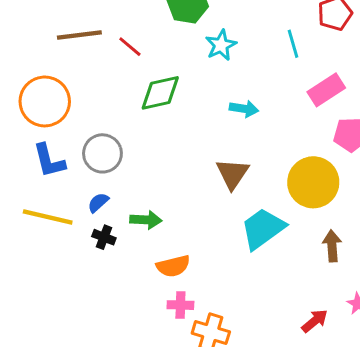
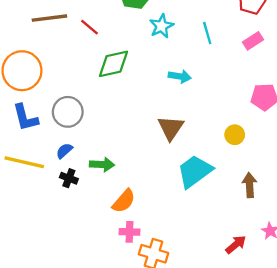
cyan line: (293, 44) -> (207, 33), moved
pink rectangle: (326, 90) -> (253, 41), moved, size x0.7
yellow circle: (313, 182) -> (235, 135), size x0.5
orange semicircle: (173, 266) -> (124, 201), turned -35

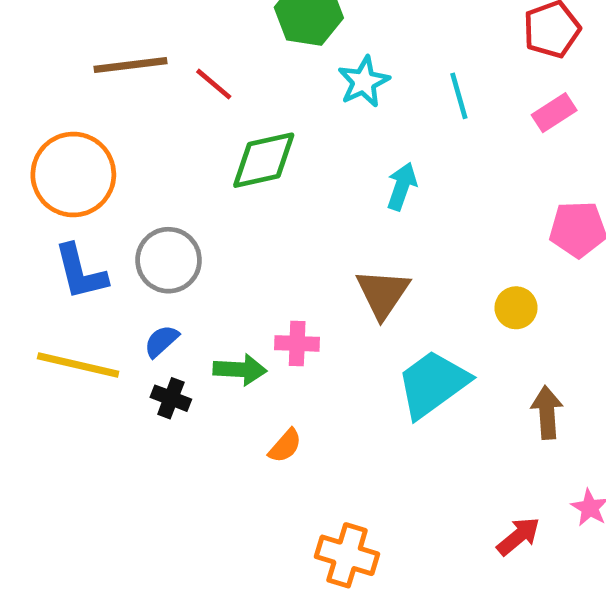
cyan arrow: (180, 76) -> (402, 186), turned -80
orange semicircle: (124, 201) -> (285, 446), size x0.7
pink cross: (129, 232) -> (297, 343), moved

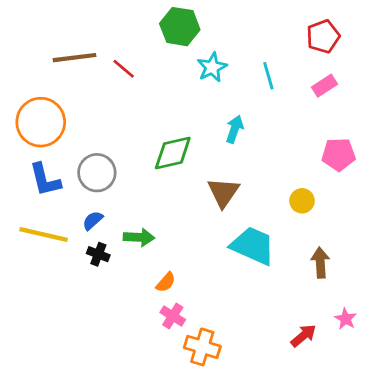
green diamond: (264, 160) -> (173, 153), moved
pink cross: (297, 343) -> (173, 316), moved, turned 30
cyan trapezoid: (433, 384) -> (253, 246), turned 60

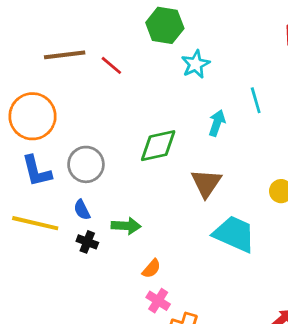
cyan line: (268, 76) -> (256, 100), moved
blue semicircle: (93, 220) -> (82, 210), turned -75

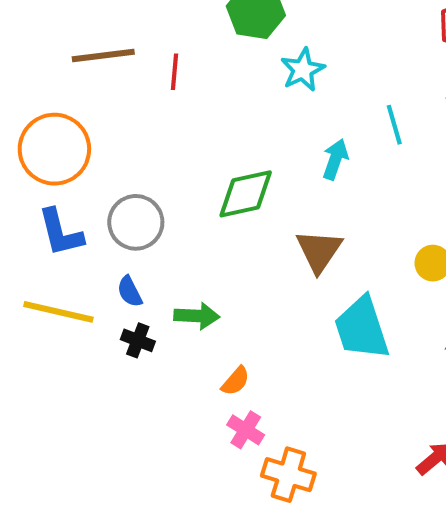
red line: (111, 65) -> (174, 72), turned 55
cyan trapezoid: (234, 234) -> (362, 328), turned -132

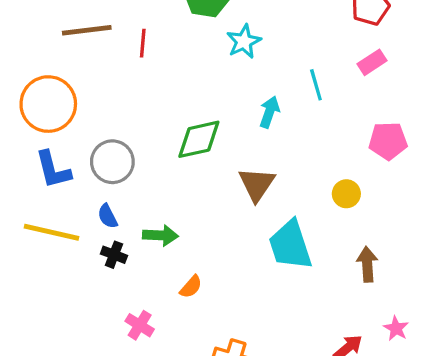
pink cross: (246, 430) -> (140, 325), moved

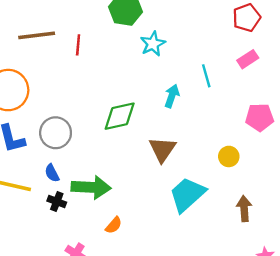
green arrow: (160, 235) -> (91, 187), size x1.5
cyan trapezoid: (290, 245) -> (187, 194), turned 66

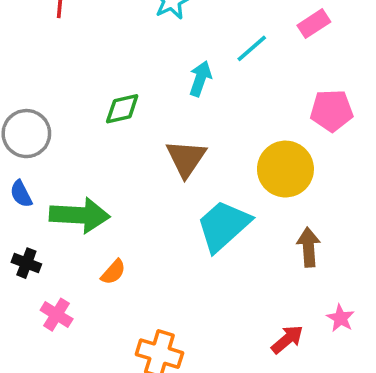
cyan line: (206, 76) -> (252, 48), turned 65
green diamond: (120, 116) -> (122, 109), size x0.7
yellow circle: (229, 156) -> (285, 169), size x1.8
black cross: (57, 202) -> (26, 263), moved

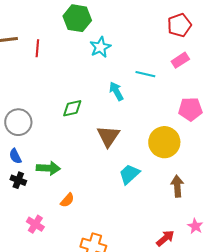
cyan line: (252, 48) -> (145, 74), turned 54
cyan arrow: (200, 79) -> (116, 91), turned -48
green arrow: (80, 215) -> (48, 168), size x0.7
cyan trapezoid: (223, 226) -> (129, 174), size x0.7
black cross: (26, 263) -> (18, 180), moved

